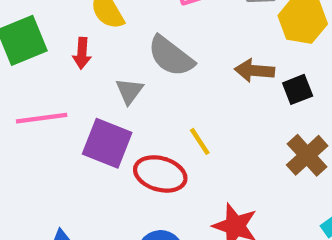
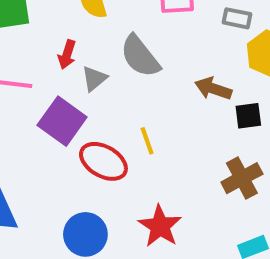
red arrow: (82, 53) -> (67, 55), moved

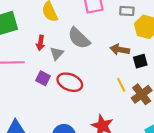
purple square: (62, 121) -> (43, 78), size x0.6
yellow line: (147, 141) -> (121, 85), moved
red ellipse: (103, 161) -> (70, 82), moved

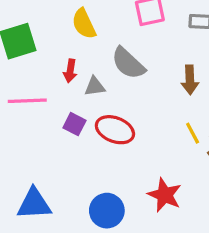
brown arrow: (120, 50) -> (190, 80), turned -102
gray triangle: (57, 53) -> (95, 86), turned 40

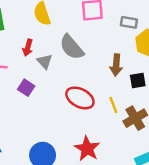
gray triangle: (95, 86) -> (45, 62), turned 49
red ellipse: (115, 130) -> (80, 98), moved

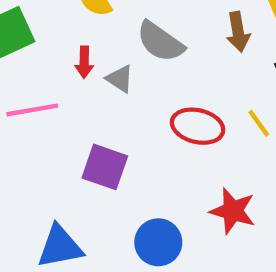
brown arrow: (116, 65) -> (238, 32), moved
purple square: (26, 88) -> (105, 167), moved, size x1.5

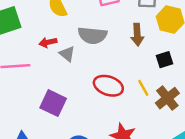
gray semicircle: (160, 42) -> (92, 35), turned -36
red arrow: (84, 62) -> (48, 42), turned 70

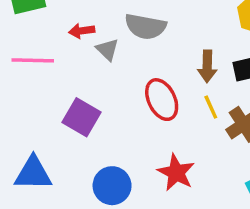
brown arrow: (137, 35) -> (207, 66), moved
red ellipse: (108, 86) -> (162, 100), turned 40

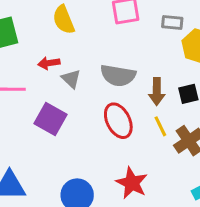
gray semicircle: (145, 27) -> (118, 75), moved
purple square: (81, 117) -> (50, 119), moved

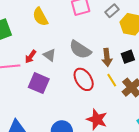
gray rectangle: (172, 23) -> (112, 11), turned -40
red arrow: (49, 63) -> (31, 57), moved, turned -40
gray semicircle: (118, 75) -> (80, 50), turned 30

